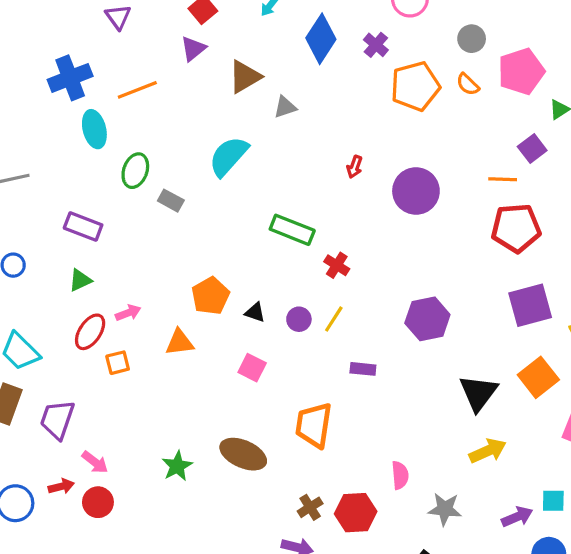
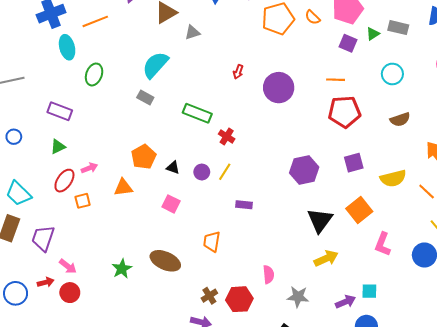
purple square: (532, 148) -> (348, 43), moved, turned -30
gray rectangle: (171, 201) -> (145, 97), moved
purple square: (530, 305) -> (354, 163), size x0.7
purple hexagon: (427, 319) -> (304, 170), moved
orange trapezoid: (314, 425) -> (212, 242), size x0.7

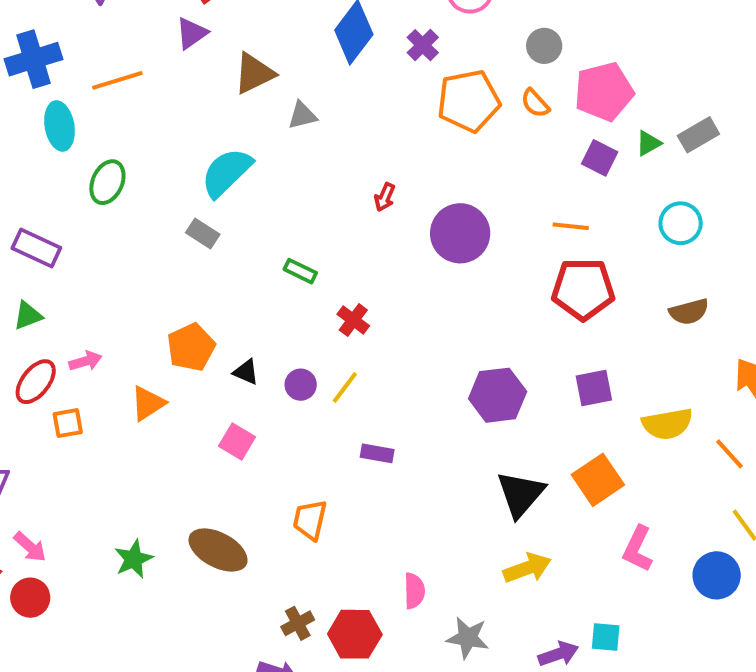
gray rectangle: (398, 28) -> (698, 135), turned -48
green rectangle: (197, 113) -> (300, 271), size x0.6
orange triangle: (123, 187) -> (148, 403), turned -30

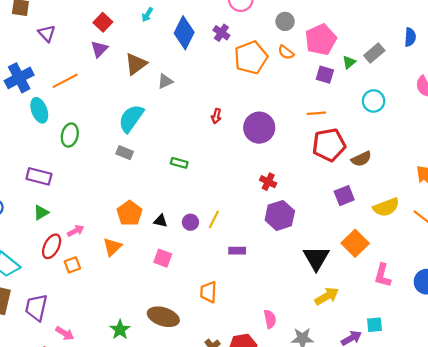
brown semicircle: (689, 312) -> (361, 159), moved
red cross: (353, 320) -> (268, 182), moved
purple hexagon: (498, 395) -> (280, 215), moved

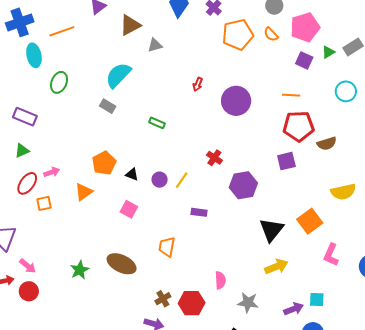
red cross: (268, 182) -> (214, 158), moved
purple square: (344, 196) -> (286, 161), moved

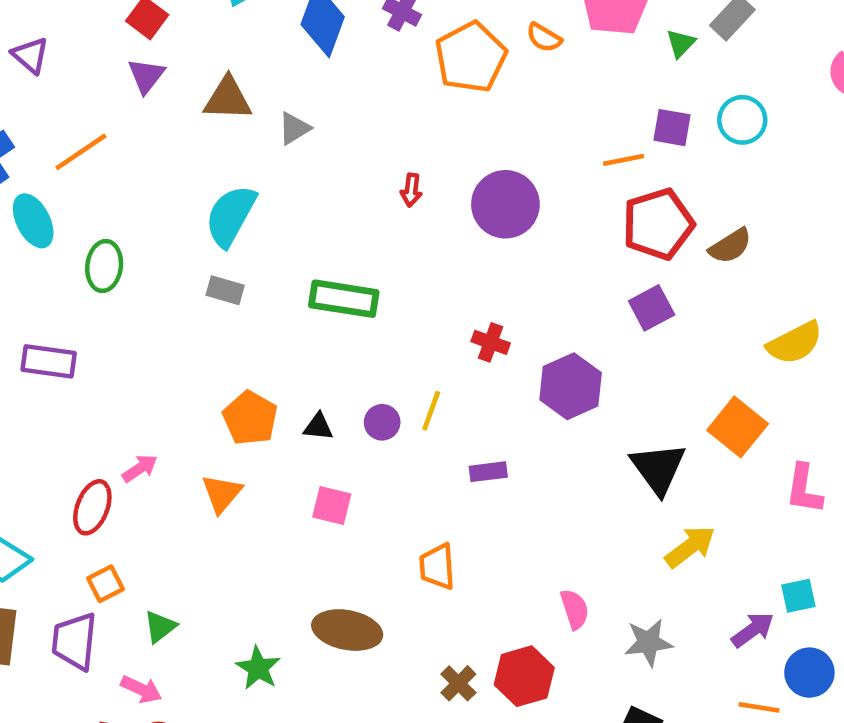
brown triangle: (130, 25) -> (228, 99), turned 45
purple square: (304, 60) -> (672, 128), moved
green rectangle: (157, 123) -> (344, 299), size x1.8
green triangle: (22, 151) -> (160, 627), moved
orange square: (44, 203) -> (106, 584), moved

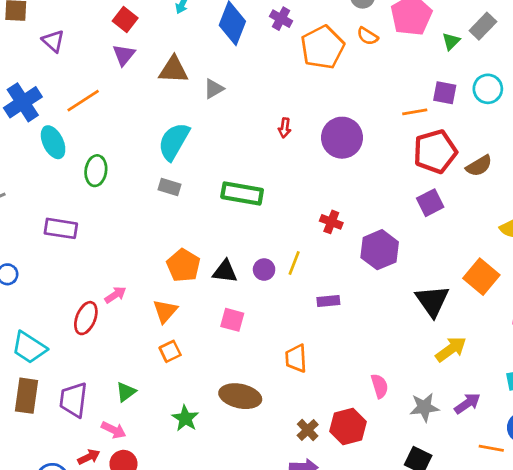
black triangle: (318, 427) -> (225, 271), size x1.4
orange square: (106, 584) -> (170, 351), moved
purple arrow: (753, 630) -> (467, 403), moved

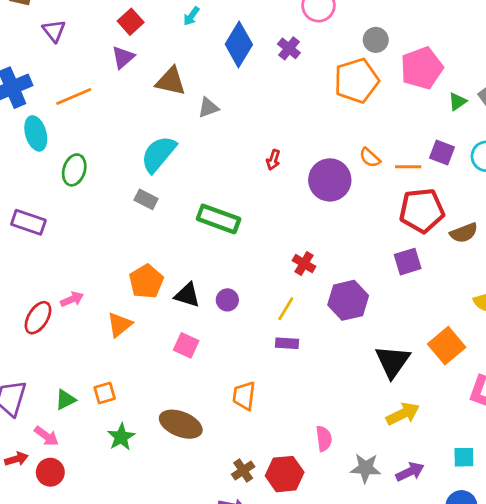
orange semicircle: (368, 36) -> (370, 158), moved
orange pentagon: (322, 47) -> (356, 81), moved
yellow line: (294, 263) -> (286, 309), moved
orange square: (170, 351) -> (105, 393), moved

